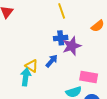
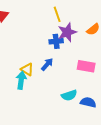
purple star: (72, 46) -> (67, 32), moved
pink rectangle: (89, 77) -> (86, 66), moved

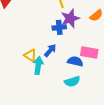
cyan arrow: (21, 80) -> (38, 65), moved
blue semicircle: (88, 102) -> (75, 61), moved

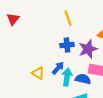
purple star: (70, 18) -> (88, 49), moved
cyan arrow: (38, 65) -> (67, 77), moved

